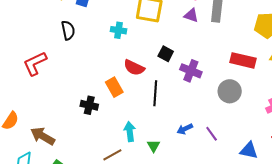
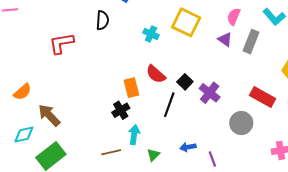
black square: (166, 54) -> (185, 82), moved
black cross: (89, 105) -> (121, 110), moved, turned 30

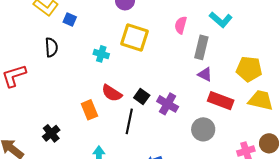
purple triangle: (225, 40) -> (205, 74), moved
black cross: (121, 110) -> (51, 133), moved

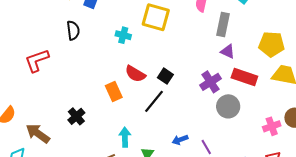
purple cross: (168, 104) -> (211, 82), moved, turned 30
black line: (129, 121) -> (154, 101), turned 30

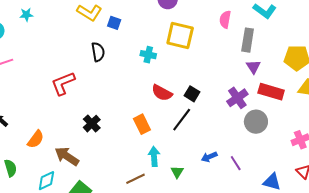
purple triangle: (228, 51) -> (253, 67), turned 35
orange rectangle: (114, 91) -> (142, 124), moved
black cross: (76, 116) -> (92, 124), moved

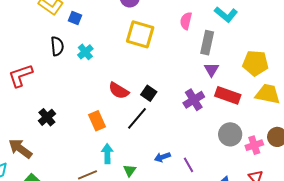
cyan cross: (148, 55) -> (85, 52), moved, turned 35
gray circle: (256, 122) -> (230, 134), moved

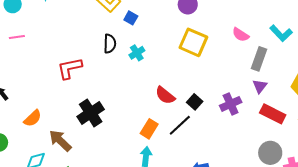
pink semicircle: (186, 21) -> (241, 35), turned -78
purple cross: (194, 100) -> (231, 104), moved
black cross: (47, 117) -> (91, 113), size x1.5
orange rectangle: (97, 121) -> (149, 129), moved, turned 48

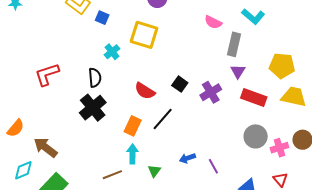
yellow square: (193, 42) -> (144, 35), moved
black semicircle: (110, 44) -> (95, 78), moved
black square: (195, 102) -> (180, 84), moved
black cross: (91, 113) -> (93, 108), moved

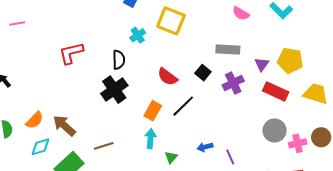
gray rectangle: (234, 44) -> (228, 49), moved, turned 75
yellow pentagon: (282, 66) -> (290, 61), moved
orange semicircle: (16, 128) -> (35, 120), moved
brown line: (112, 175) -> (104, 146), moved

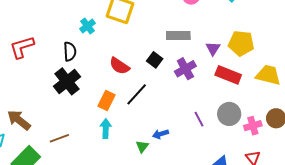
green triangle: (171, 157) -> (142, 147), moved
purple line: (230, 157) -> (199, 119), moved

